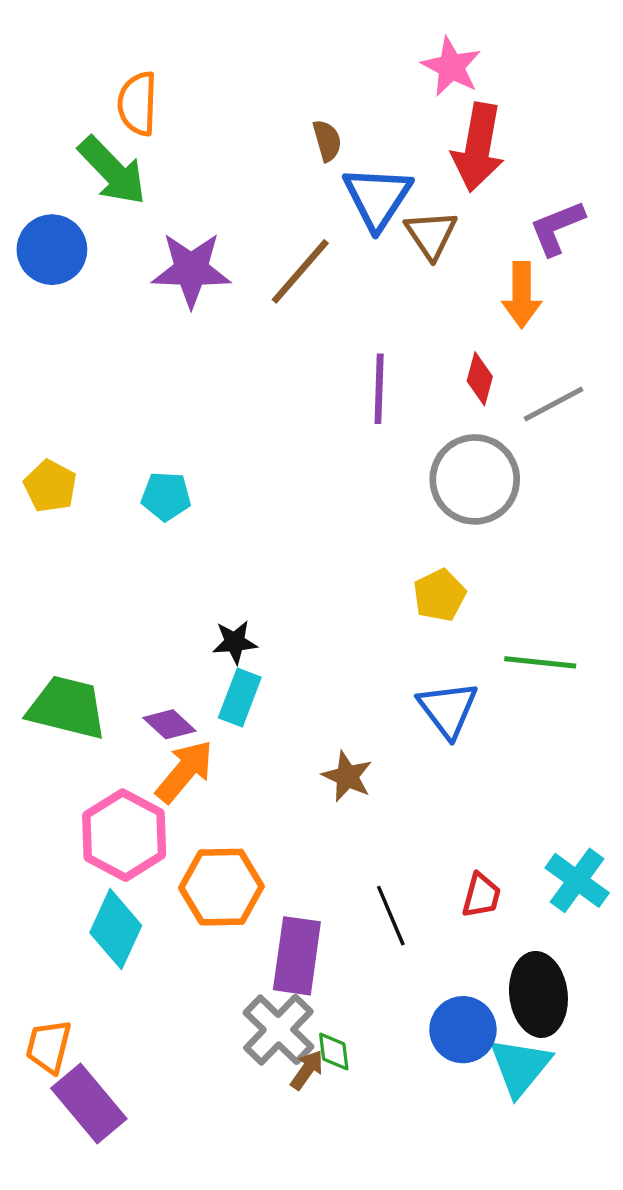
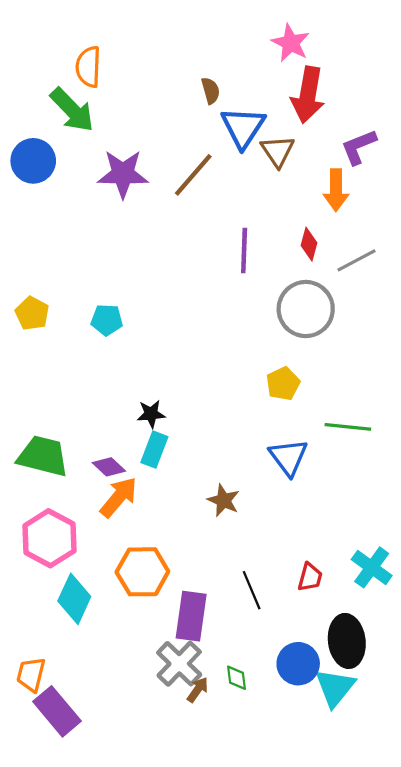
pink hexagon: (124, 835) -> (49, 538), moved
green diamond: (334, 1051) -> (236, 678), moved

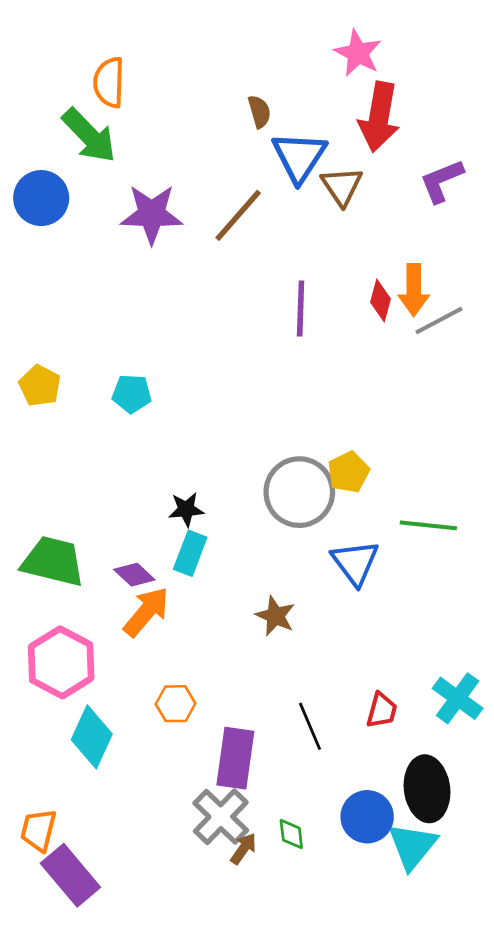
orange arrow: (336, 190) -> (414, 290), moved
gray circle: (306, 309) -> (299, 492), moved
orange hexagon: (142, 572) -> (176, 704), size x0.6

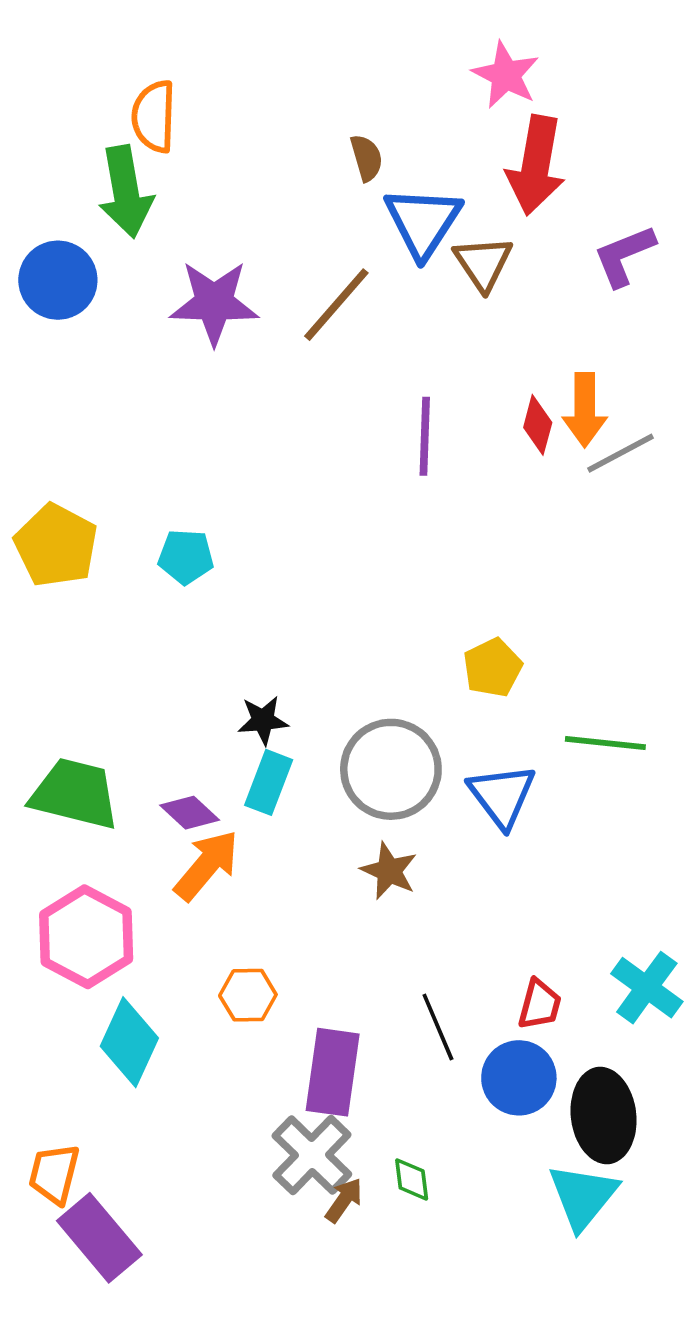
green arrow: (89, 136) -> (126, 192), turned 34
yellow pentagon: (40, 386) -> (56, 545), size x1.4
gray circle: (299, 492) -> (391, 769), moved
blue circle: (367, 817) -> (519, 1078), moved

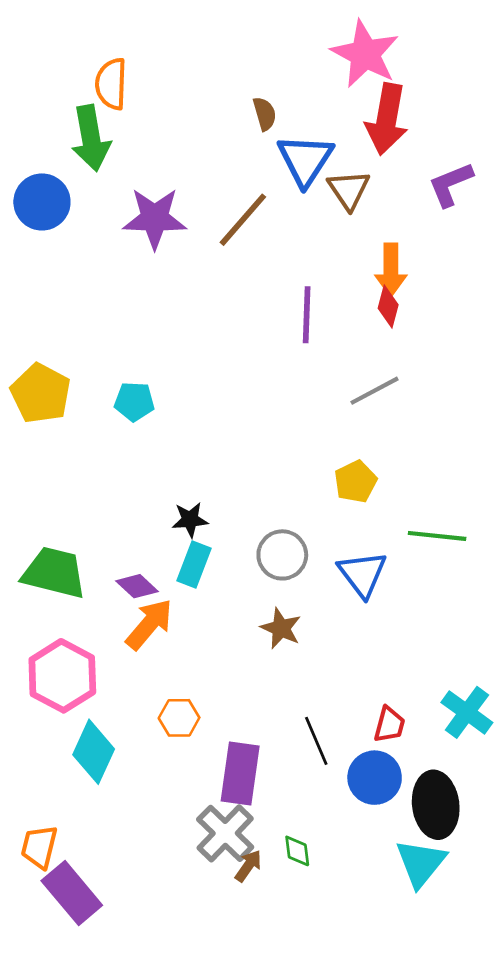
pink star: (506, 75) -> (365, 54), size x1.4
orange arrow: (585, 410) -> (391, 270), moved
gray line: (620, 453) -> (375, 391), moved
gray circle: (391, 769) -> (282, 555), size x0.7

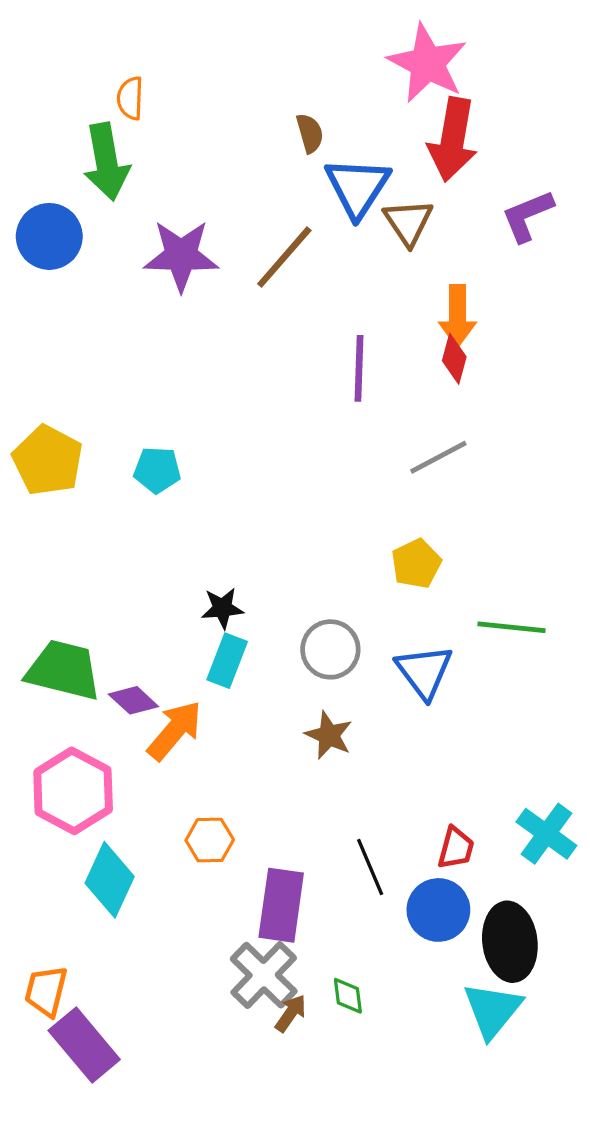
orange semicircle: (111, 84) -> (130, 98), size x0.7
purple diamond: (137, 586) -> (133, 700), moved

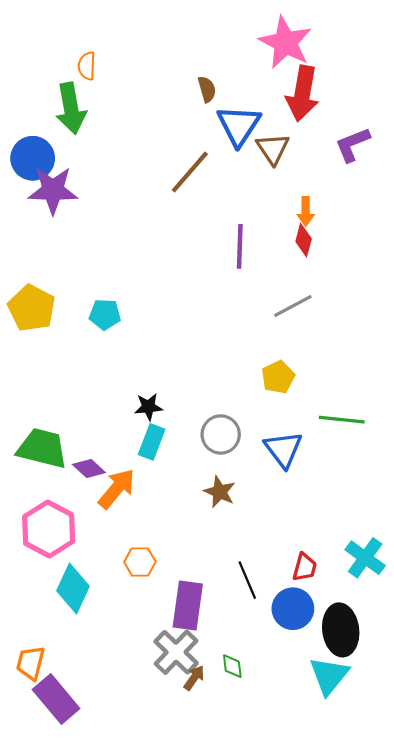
purple star: (181, 256) -> (53, 190), moved
orange arrow: (457, 316) -> (306, 211), size x0.7

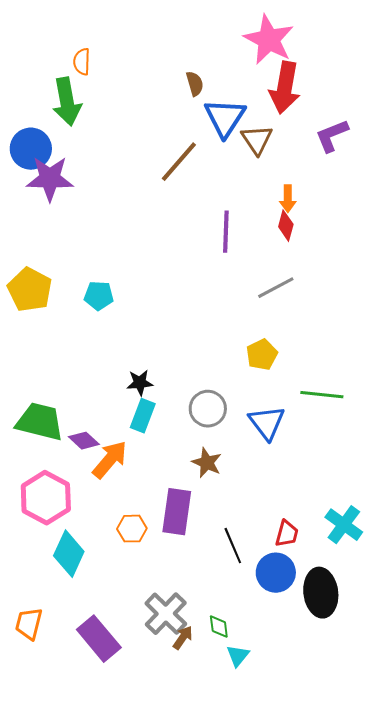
purple rectangle: (188, 606) -> (177, 512), moved
cyan triangle: (329, 676) -> (238, 656), moved, size x0.6
purple rectangle: (56, 699) -> (99, 639), moved

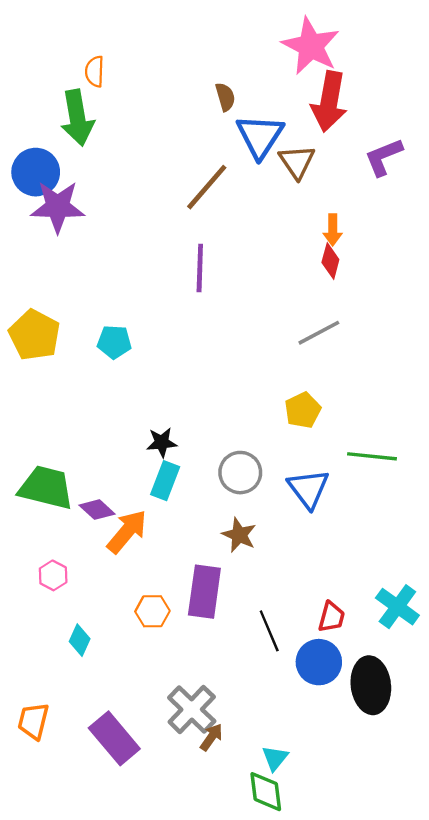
purple line: (226, 232) -> (200, 268), moved
pink hexagon: (46, 498) -> (53, 575), size x0.5
cyan diamond: (69, 554) -> (80, 640), size x0.6
green diamond: (219, 627) -> (266, 792), moved, size x1.5

